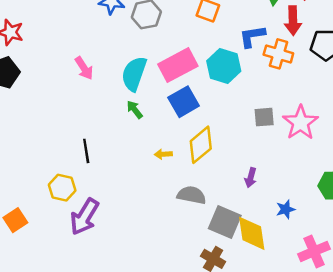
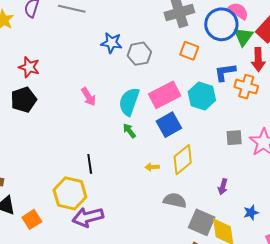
yellow hexagon: (62, 188) -> (70, 193), size x1.5
purple arrow: (84, 217) -> (88, 217), turned 44

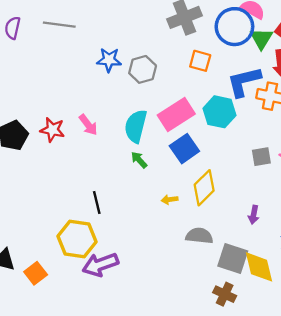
red star: (29, 67) -> (52, 130), moved
blue L-shape: (225, 72) -> (244, 82), size x1.4

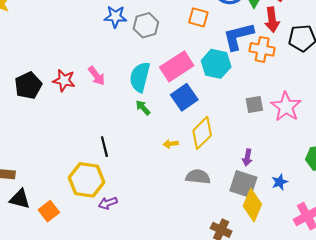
gray square: (233, 258) -> (243, 184), moved
purple arrow: (100, 265) -> (108, 203), size x0.6
yellow diamond: (259, 267) -> (252, 205), turned 36

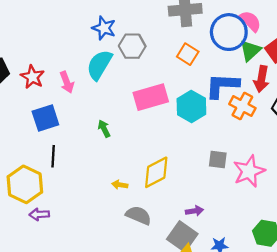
cyan semicircle: (140, 77) -> (99, 65), moved
blue square: (184, 97) -> (45, 118), moved
yellow arrow: (171, 144) -> (120, 185), moved
purple arrow: (247, 157) -> (194, 211), turned -126

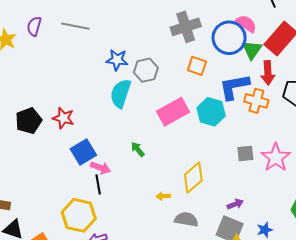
pink arrow: (67, 82) -> (101, 168), moved, turned -36

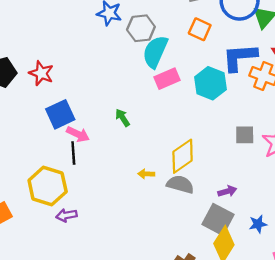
cyan semicircle: (121, 93) -> (155, 52), moved
pink rectangle: (173, 112) -> (167, 79), size x0.7
gray semicircle: (186, 219) -> (180, 184), moved

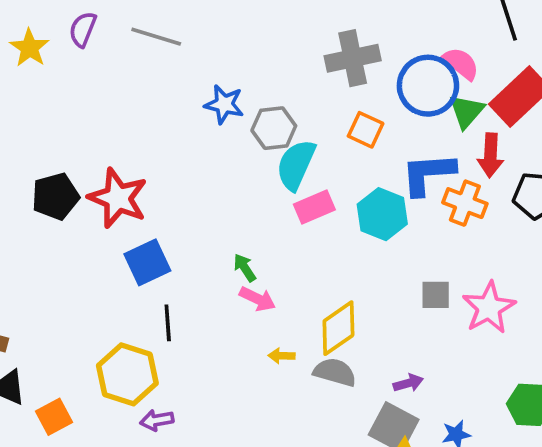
red star: (41, 73) -> (118, 198), size x1.5
pink arrow: (78, 134) -> (258, 299), moved

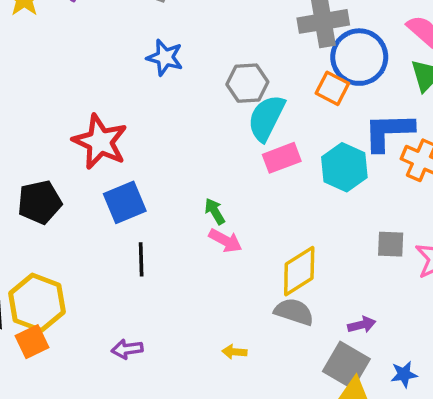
blue circle: (428, 86) -> (359, 57), moved
blue star: (224, 104) -> (165, 57), moved
black pentagon: (55, 196) -> (40, 202), moved
yellow arrow: (282, 356) -> (234, 352), moved
yellow hexagon: (127, 374) -> (37, 303), moved

